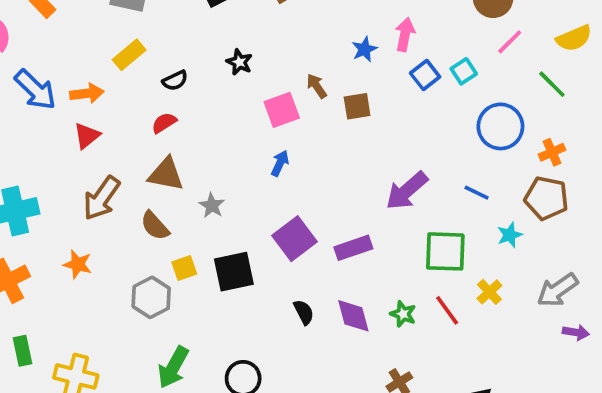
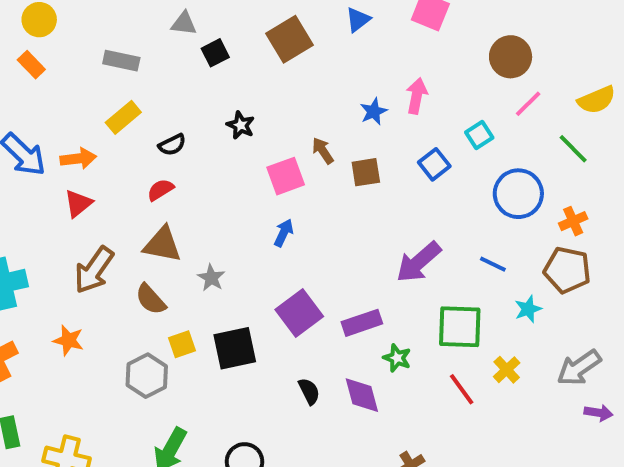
blue square: (425, 75) -> (434, 164), moved
green star: (403, 314) -> (397, 358), moved

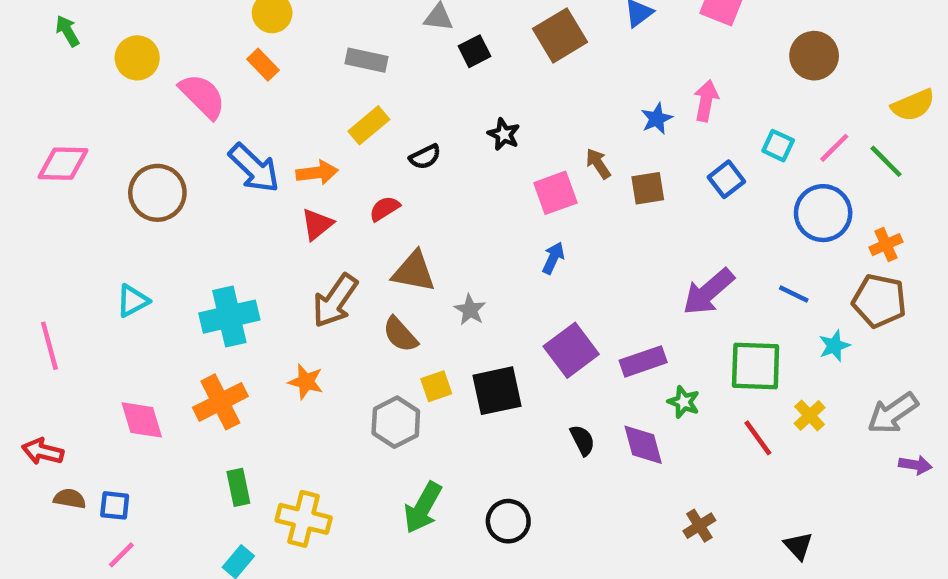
pink line: (528, 104) -> (834, 148), moved
cyan square: (479, 135) -> (778, 146), turned -32
red semicircle: (160, 190) -> (385, 209), moved

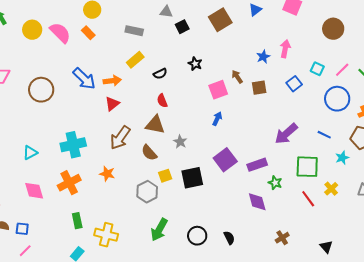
pink semicircle: (202, 96) -> (60, 33), moved
red semicircle: (385, 209) -> (162, 101), moved, turned -80
cyan triangle: (133, 301) -> (30, 153), moved
black semicircle: (582, 440) -> (229, 238), moved

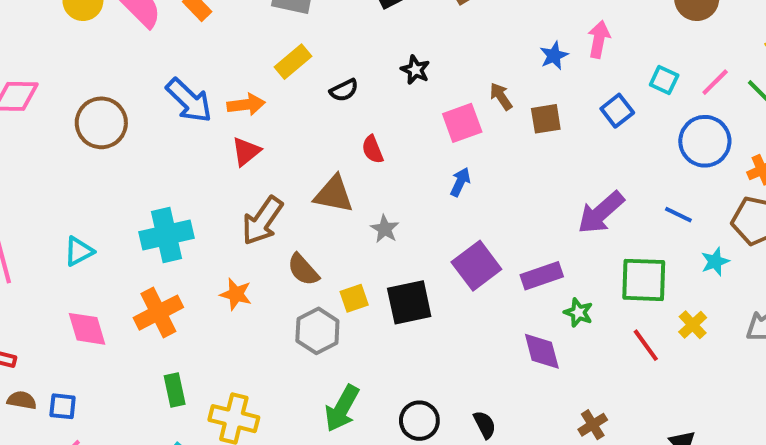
red semicircle: (162, 101) -> (372, 149), moved
brown semicircle: (149, 153) -> (303, 270), moved

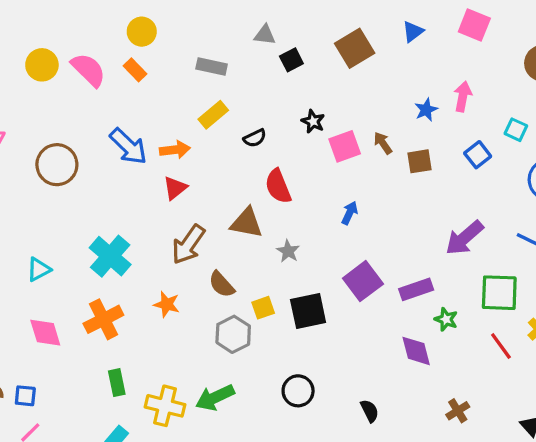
pink square: (462, 123) -> (345, 146), moved
red semicircle: (372, 149) -> (278, 186), size x1.5
cyan cross: (167, 235) -> (110, 256), turned -36
green arrow: (342, 408) -> (215, 397), moved, turned 36
black circle: (419, 421) -> (298, 391), moved

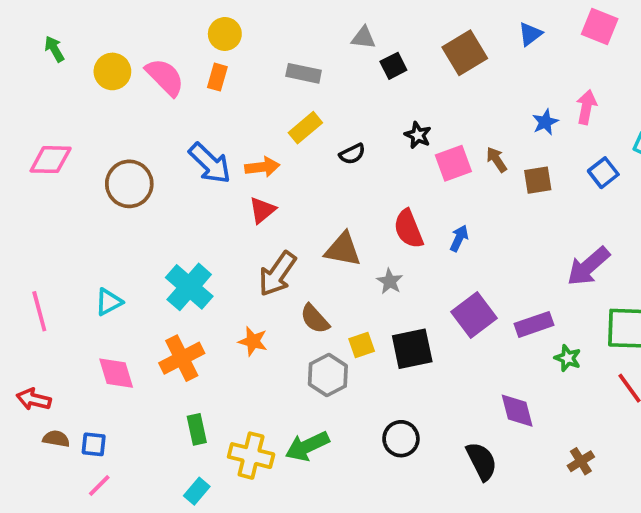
orange rectangle: (135, 70) -> (217, 77), turned 60
red semicircle: (278, 186) -> (408, 229), moved
purple diamond: (416, 351) -> (517, 411), moved
black semicircle: (370, 411) -> (482, 461), size x1.5

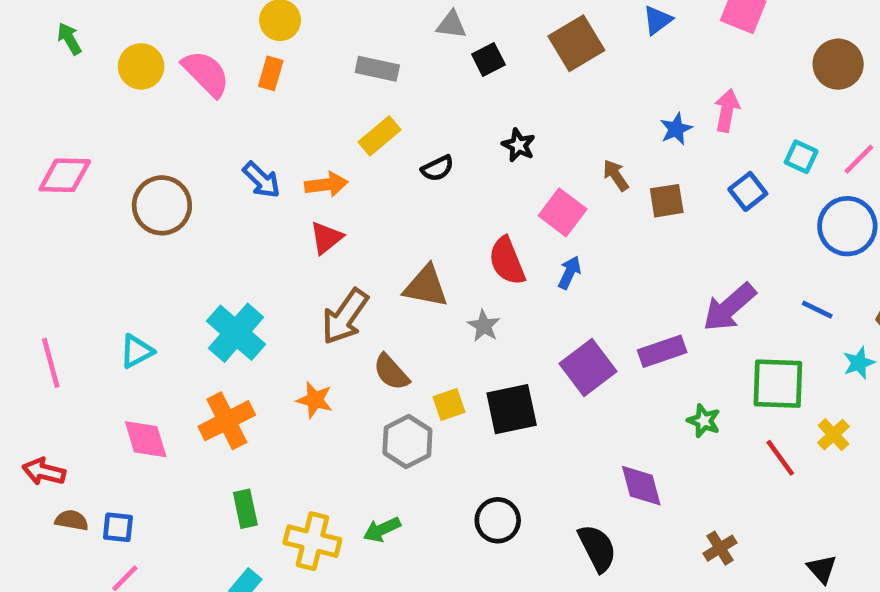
blue arrow: (210, 163) -> (262, 180), size x0.7
pink square: (453, 163) -> (563, 212), moved, turned -33
purple rectangle: (534, 324) -> (662, 351), moved
green arrow: (307, 446) -> (382, 530), size x0.7

